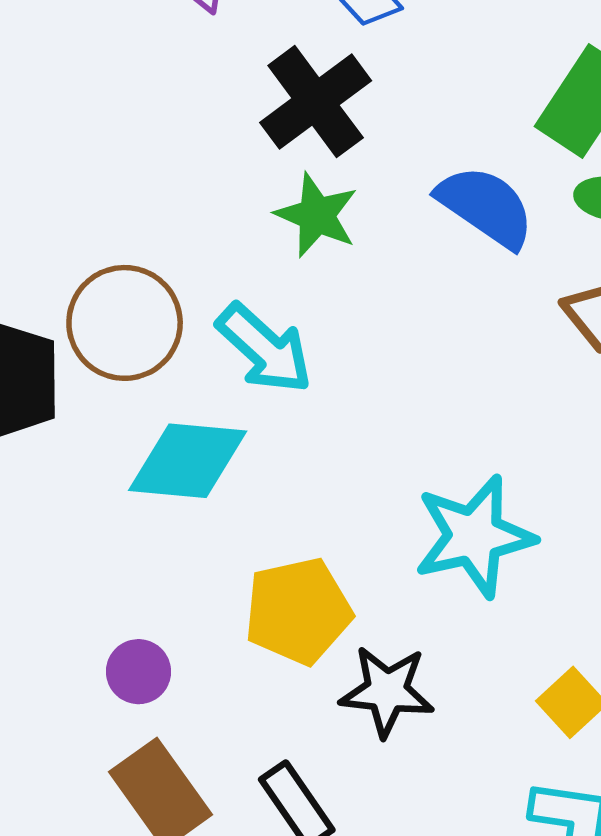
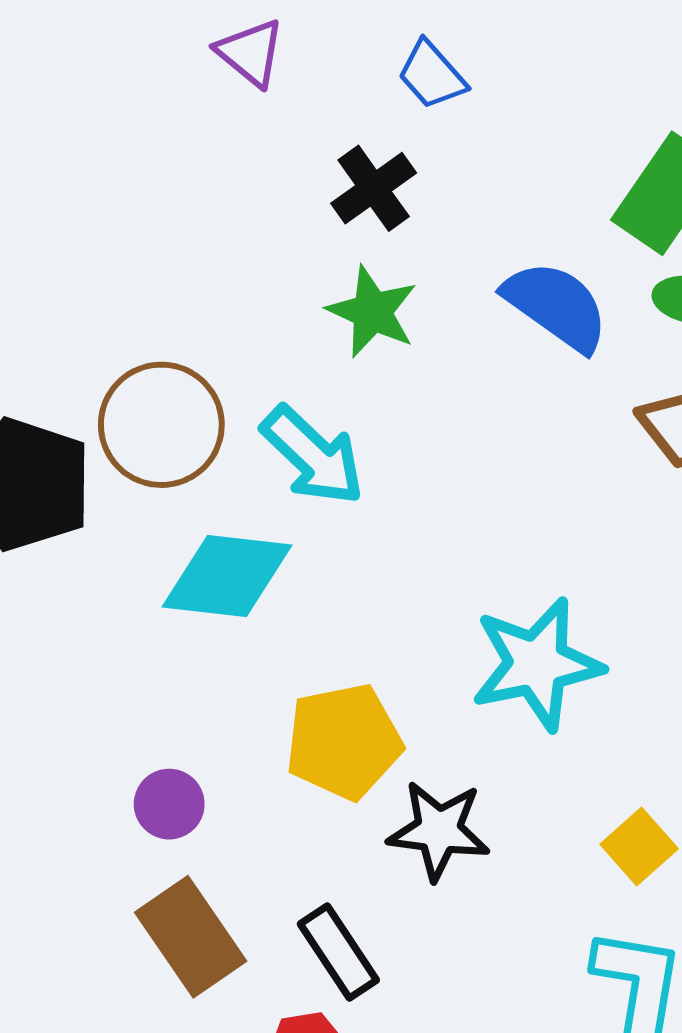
black cross: (316, 102) -> (374, 188), size x0.7

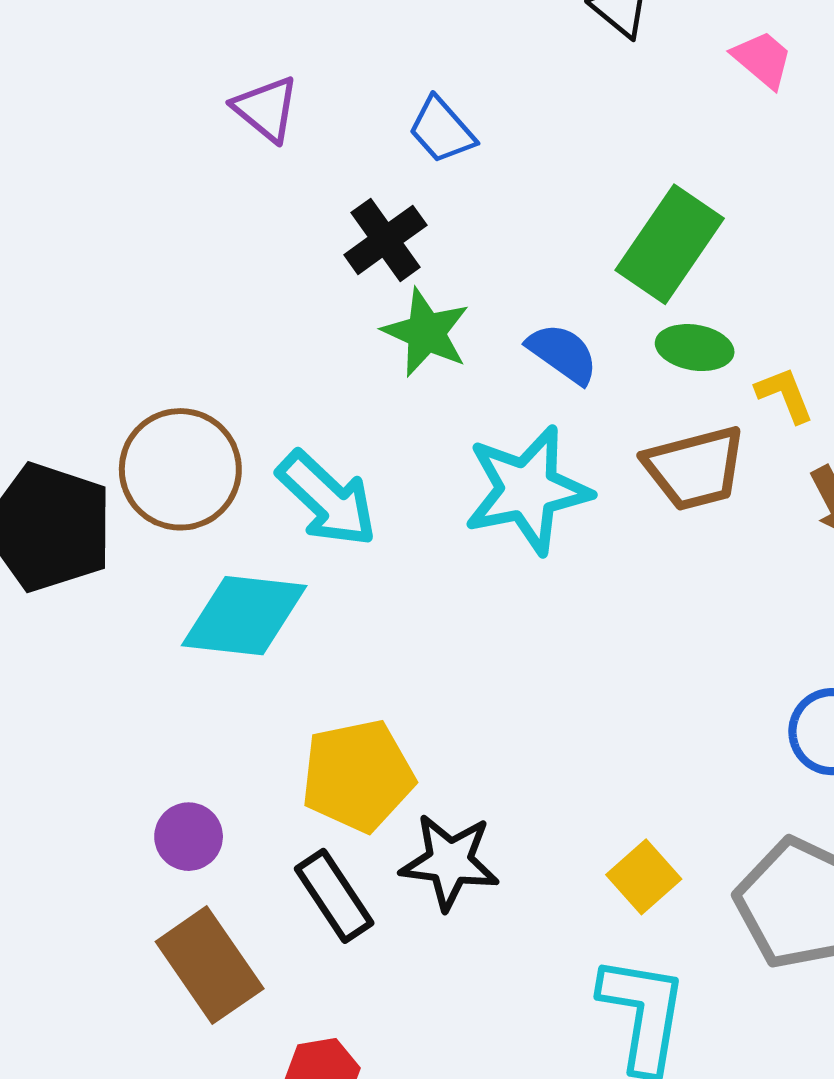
blue semicircle: (556, 306) -> (563, 353), size x0.7
green star: (372, 312) -> (426, 332), moved
cyan star: (537, 664) -> (527, 490), moved
black rectangle: (338, 952) -> (334, 896), moved

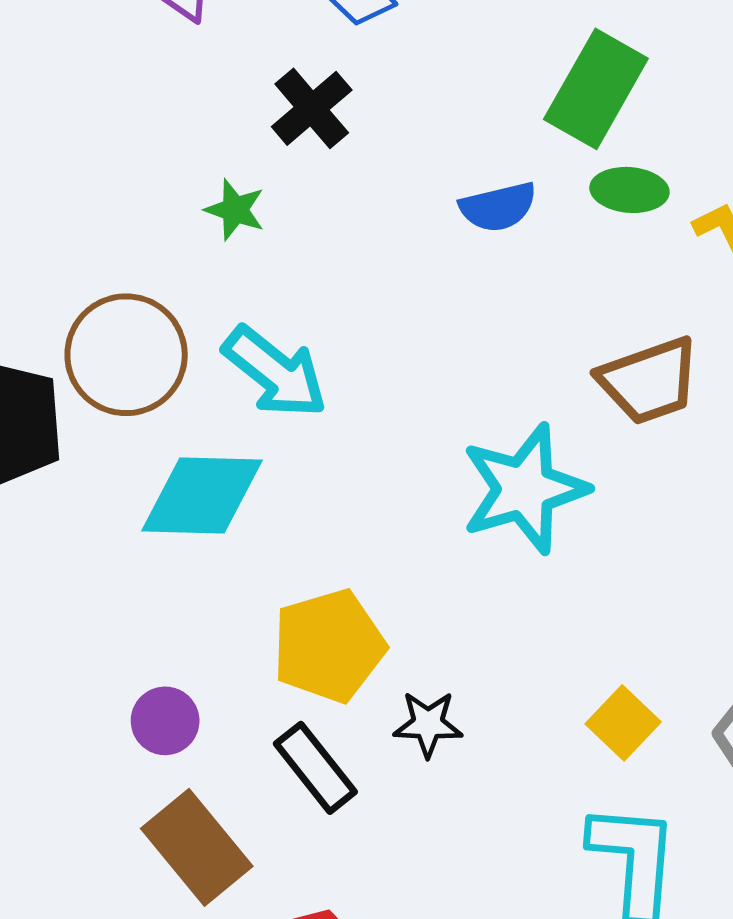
green star: (426, 332) -> (235, 210), moved, size x0.7
blue semicircle: (563, 353) -> (498, 207), turned 136
brown trapezoid: (695, 468) -> (649, 381), moved
cyan star: (527, 490) -> (524, 489), moved
black star: (450, 862) -> (428, 724), size x0.7

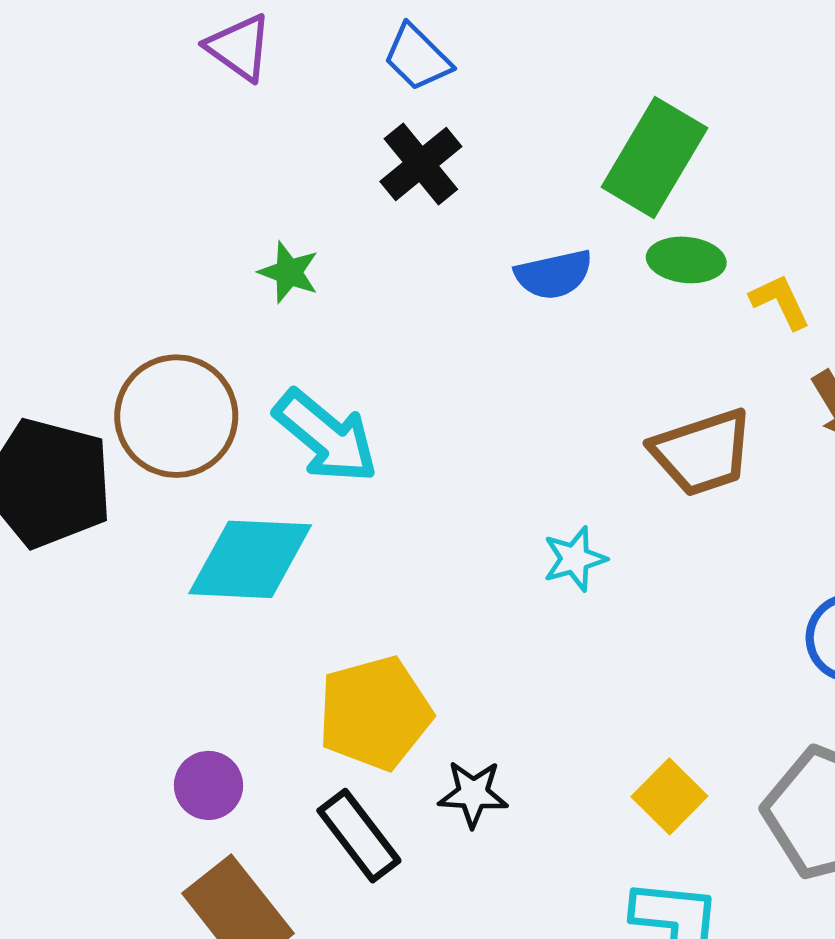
black cross: (312, 108) -> (421, 164), moved
cyan star: (524, 489) -> (575, 559), size x0.5

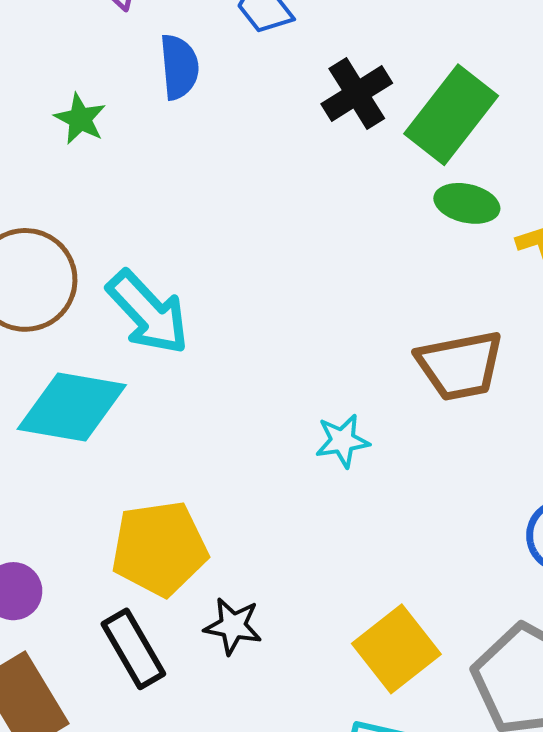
black cross: (421, 164) -> (357, 94), moved
green star: (289, 272) -> (80, 119), moved
blue semicircle: (554, 274) -> (179, 67), moved, turned -90
yellow square: (669, 796) -> (396, 649), size x1.4

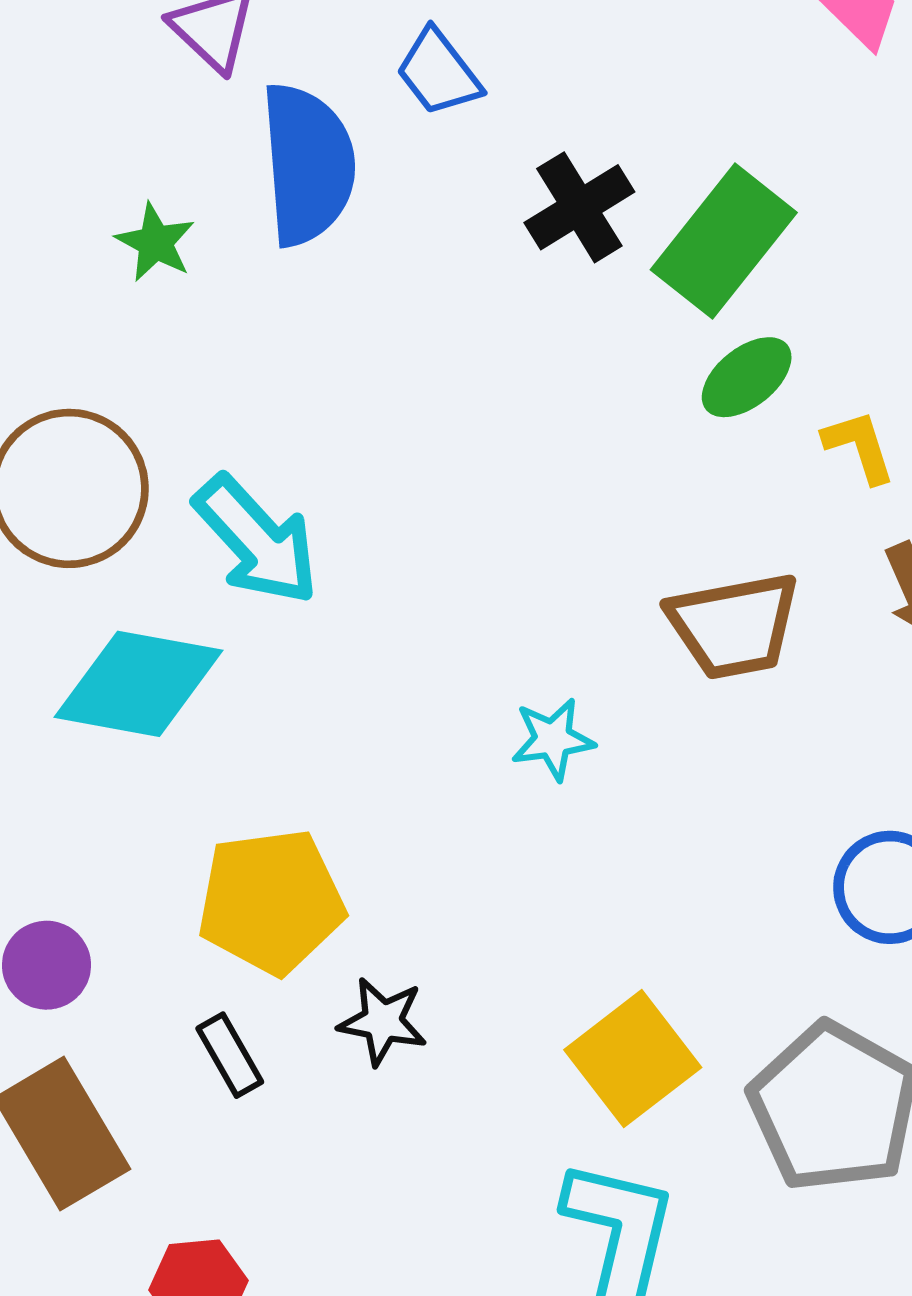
blue semicircle: (179, 67) -> (308, 164), size x1.6
green ellipse: (467, 203) -> (747, 377), turned -52
black rectangle: (133, 649) -> (230, 1055), size x0.7

